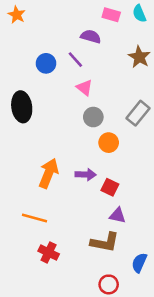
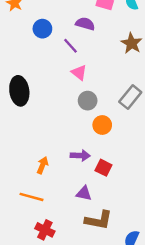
blue circle: (46, 63) -> (42, 29), moved
orange arrow: (49, 173) -> (42, 165), moved, size x0.6
purple triangle: (118, 215) -> (84, 193), moved

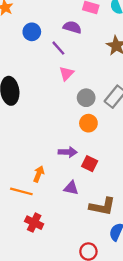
pink triangle: (79, 73) -> (66, 73), turned 35
gray circle: (88, 101) -> (86, 98), moved
orange arrow: (42, 165) -> (39, 174), moved
brown L-shape: (99, 220) -> (102, 206), moved

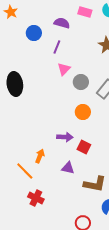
purple semicircle: (72, 27) -> (62, 23), moved
purple line: (58, 48) -> (57, 47), turned 64
gray circle: (86, 98) -> (81, 82), moved
orange line: (21, 191) -> (25, 171), turned 30

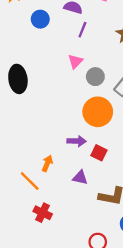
purple line: (57, 47) -> (82, 30), moved
orange circle: (83, 112) -> (98, 112), size x1.6

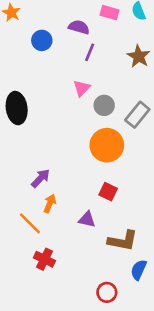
purple arrow: (77, 141) -> (40, 178), moved, turned -48

